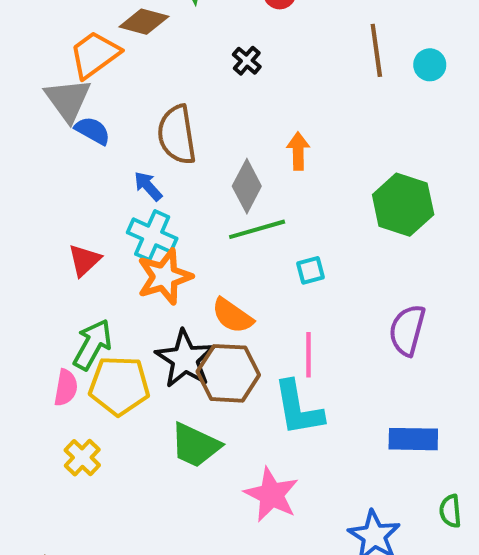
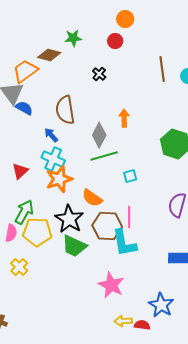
brown hexagon: (228, 373) -> (107, 226), moved
green trapezoid: (195, 445) -> (74, 246), moved

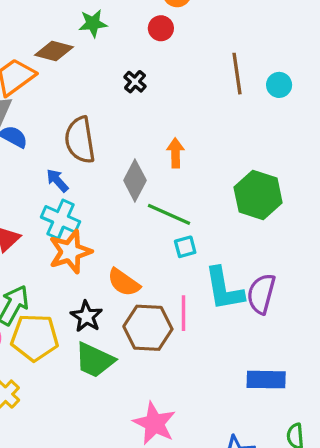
green line: (104, 156) -> (169, 214), moved, turned 40
black star: (69, 219) -> (86, 316), size x0.7
cyan L-shape: (124, 243) -> (224, 289), moved

